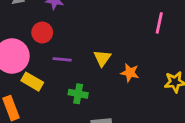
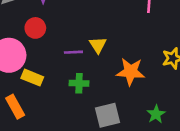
purple line: (62, 59) -> (73, 52), moved
orange star: (130, 73) -> (131, 72), moved, size x1.5

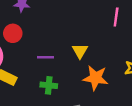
yellow triangle: (98, 45) -> (80, 51), moved

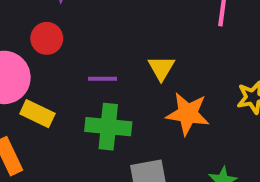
green cross: (49, 85) -> (108, 127), size x1.5

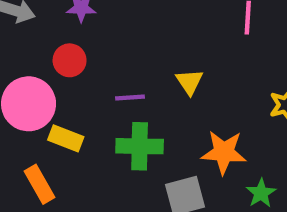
orange star: (188, 114) -> (224, 152), moved

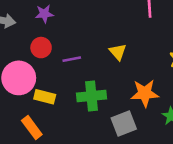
purple line: (130, 97) -> (72, 59), moved

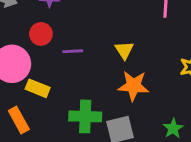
orange star: (145, 93) -> (133, 86), moved
green cross: (91, 96) -> (85, 116), moved

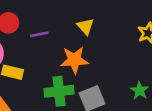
orange star: (133, 86) -> (74, 60), moved

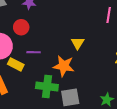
purple line: (39, 34) -> (34, 52), moved

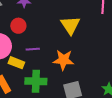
yellow triangle: (78, 43) -> (70, 25), moved, size x1.5
green cross: (47, 86) -> (36, 81), moved

